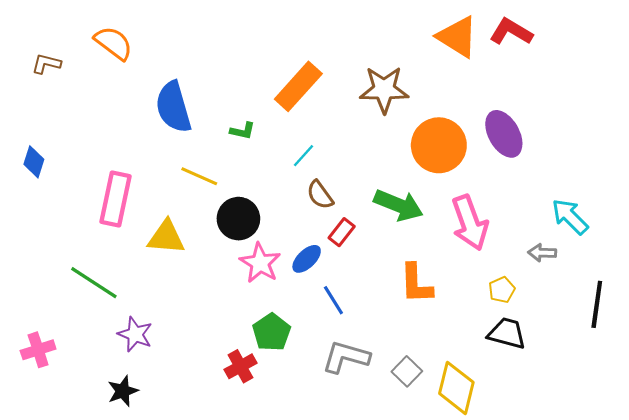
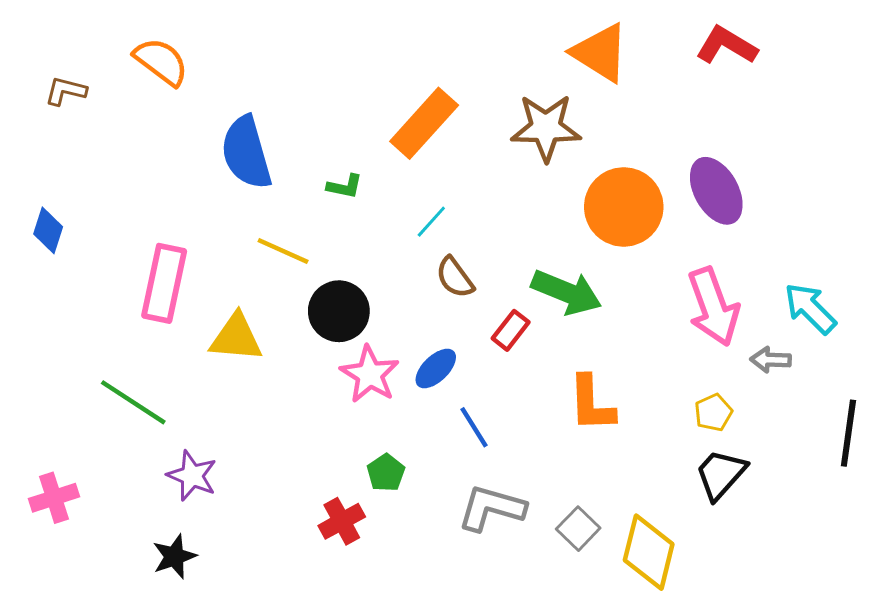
orange triangle: (457, 37) -> (600, 53), moved
pink arrow: (470, 223) -> (713, 307), moved
red rectangle: (342, 232) -> (511, 330), moved
green pentagon: (271, 332) -> (386, 473), size x0.7
black trapezoid: (507, 333) -> (721, 474), turned -63

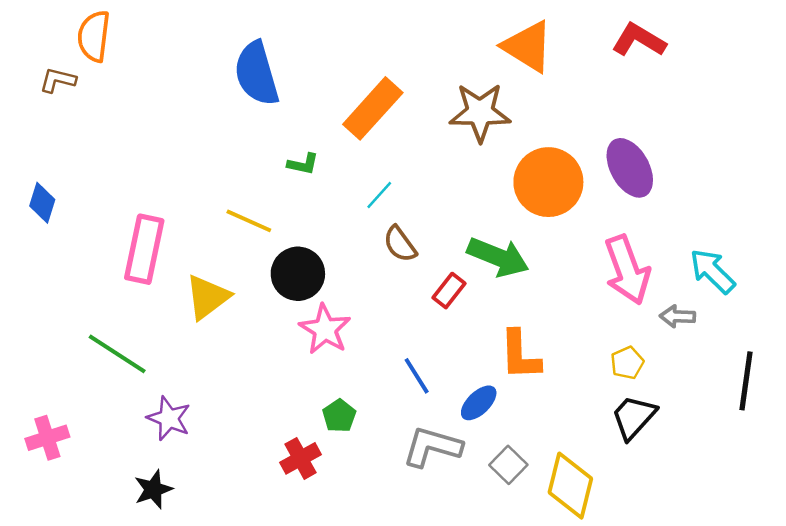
orange semicircle: (161, 62) -> (94, 36), moved, turned -120
blue semicircle: (246, 153) -> (257, 74), moved
yellow triangle: (236, 338) -> (208, 297), turned -42
blue ellipse: (436, 369) -> (479, 403), moved

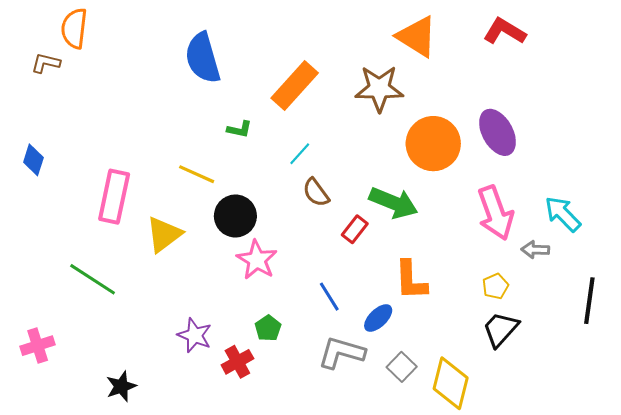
purple star: (169, 418) -> (195, 335), moved

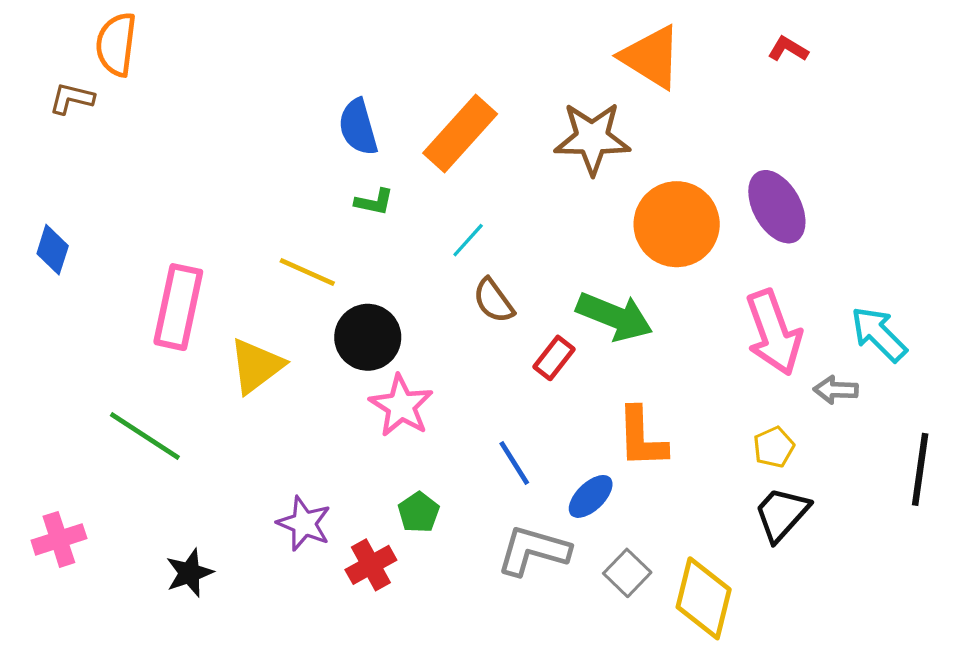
red L-shape: (505, 31) -> (788, 49), size x0.6
blue semicircle: (203, 58) -> (358, 127), moved, size x0.7
black star: (121, 386) -> (189, 573), moved

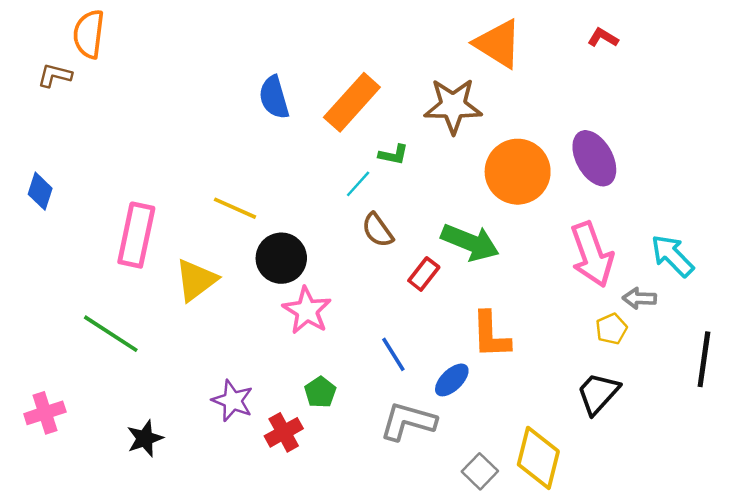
green L-shape: (374, 202) -> (393, 155), moved
yellow pentagon: (774, 447) -> (611, 329), moved
gray square: (627, 573) -> (480, 471), moved

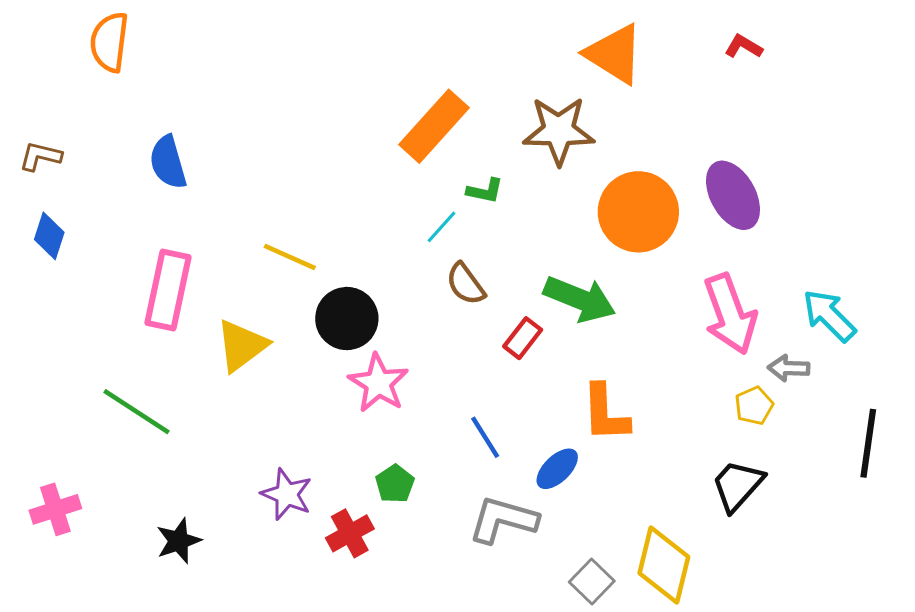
brown L-shape: (55, 75) -> (40, 156), moved
blue semicircle: (274, 97) -> (168, 162), moved

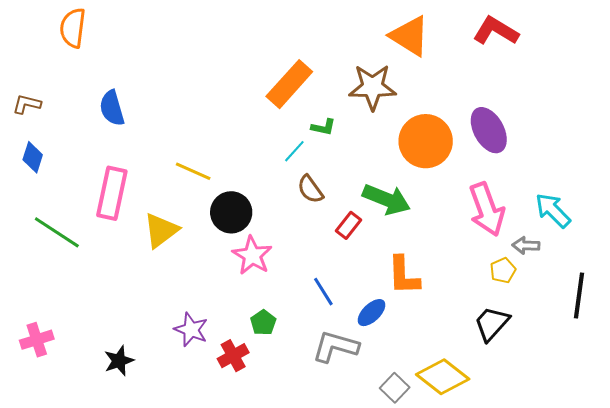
red L-shape: (744, 47) -> (496, 31), size x1.8
green line: (136, 412) -> (57, 232), moved
yellow diamond: (664, 565) -> (443, 377), turned -66

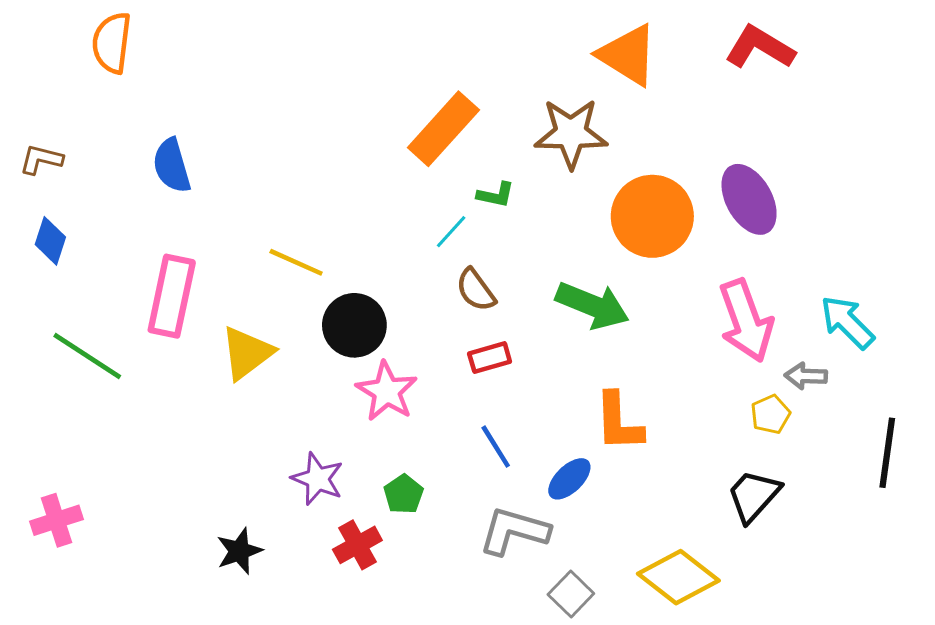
red rectangle: (348, 225) -> (490, 358), moved, turned 36
purple star: (191, 330) -> (318, 479), moved
black star: (119, 361) -> (239, 551), moved
gray square: (395, 388) -> (571, 594), moved

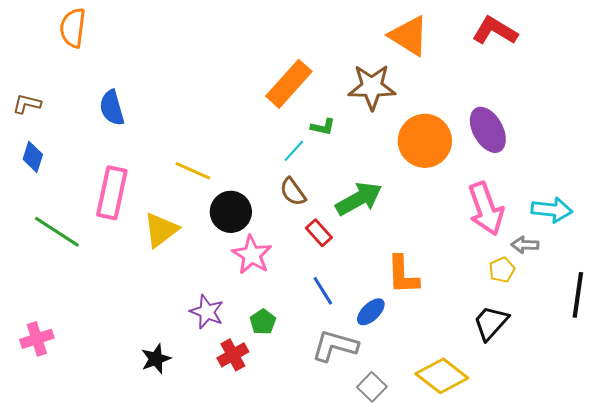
brown semicircle: (476, 290) -> (293, 192), moved
green arrow: (592, 305) -> (359, 199), moved, turned -51
cyan arrow: (847, 322) -> (552, 210), turned 141
red rectangle: (490, 358) -> (319, 233), turned 64

